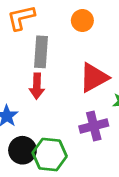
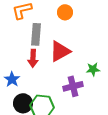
red triangle: (94, 78) -> (60, 51), moved

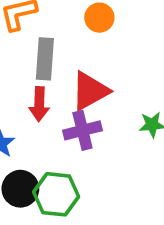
purple cross: (73, 86) -> (82, 130), moved

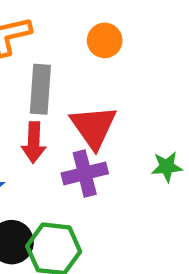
red triangle: (90, 91) -> (94, 127), turned -36

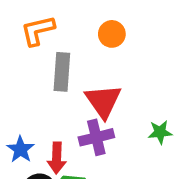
red arrow: (34, 142) -> (57, 158), moved

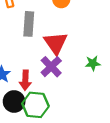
purple cross: (96, 137) -> (51, 67), turned -30

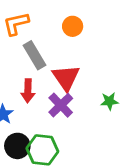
gray rectangle: (29, 24) -> (34, 55), turned -35
red arrow: (25, 80) -> (28, 91), moved

